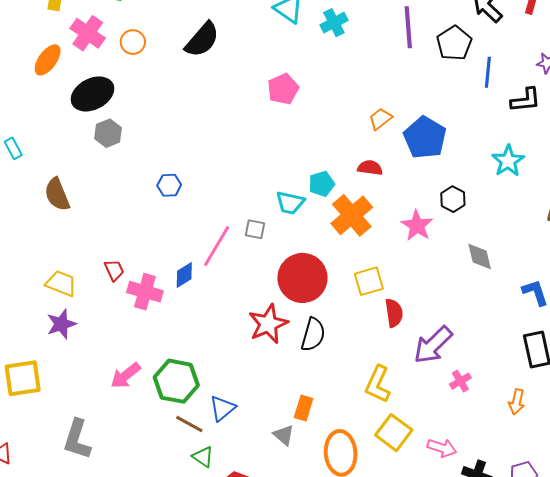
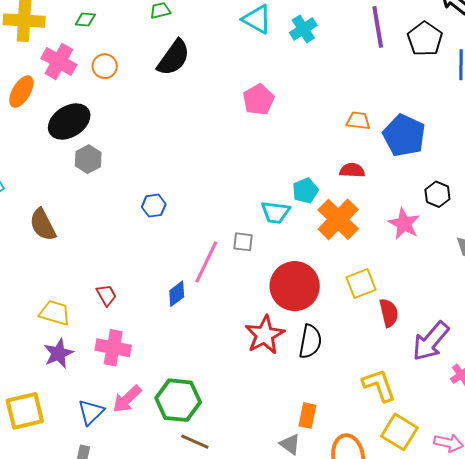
orange trapezoid: (380, 119) -> (358, 121), turned 50
pink cross: (145, 292) -> (113, 348), moved
yellow L-shape: (378, 384) -> (379, 385), turned 141
blue triangle: (222, 408) -> (91, 412), moved

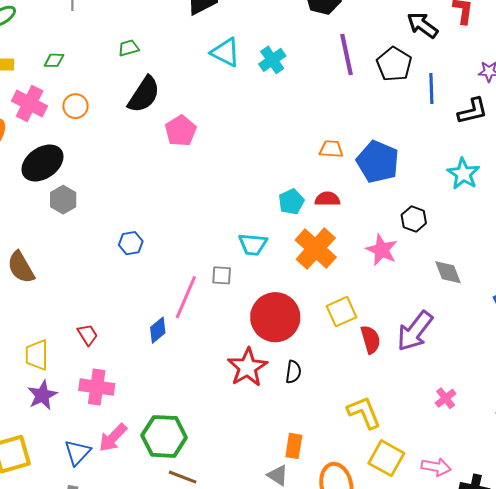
pink pentagon: (258, 100) -> (181, 131), moved
cyan pentagon: (305, 191) -> (291, 202), moved
yellow trapezoid: (55, 313) -> (37, 355), turned -104
purple arrow: (431, 341) -> (415, 331), moved
black semicircle: (310, 342) -> (293, 372), size x0.7

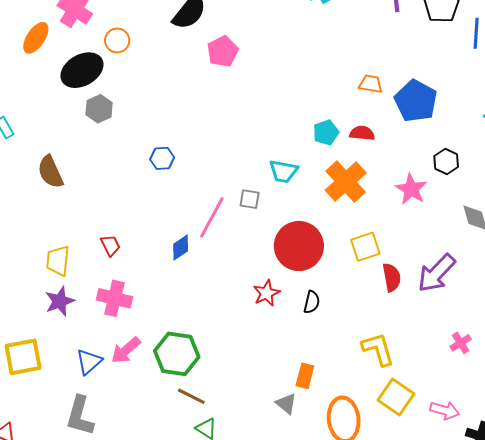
orange circle: (75, 106) -> (117, 40), moved
red star: (247, 367) -> (266, 293), size x0.7

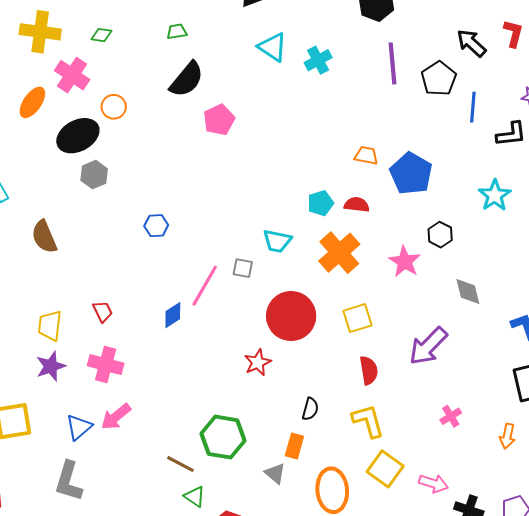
red semicircle: (392, 277) -> (369, 370), moved
black semicircle: (312, 302) -> (310, 409), moved
green hexagon: (177, 354) -> (223, 437), moved

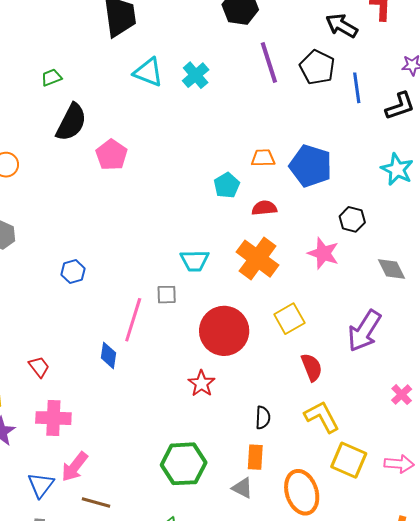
cyan pentagon: (321, 203) -> (227, 185), moved
blue diamond: (173, 315) -> (108, 355), turned -36
brown line: (180, 464) -> (96, 503), moved

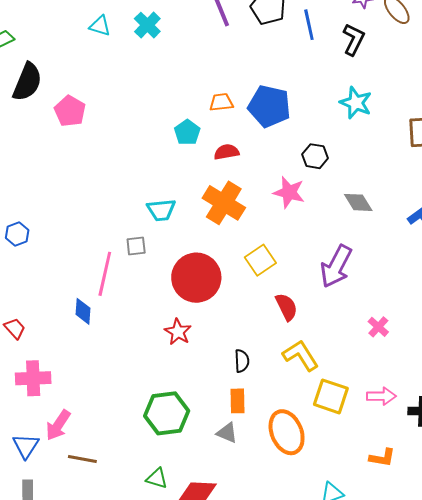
cyan triangle: (148, 72) -> (100, 26), size x0.7
black L-shape: (400, 106) -> (354, 39), turned -40
blue hexagon: (73, 272) -> (17, 234), moved

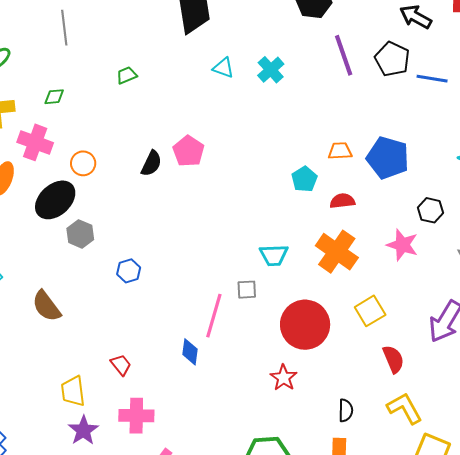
blue line: (309, 25) -> (432, 79), turned -72
black semicircle: (27, 82) -> (151, 163), moved, size x0.7

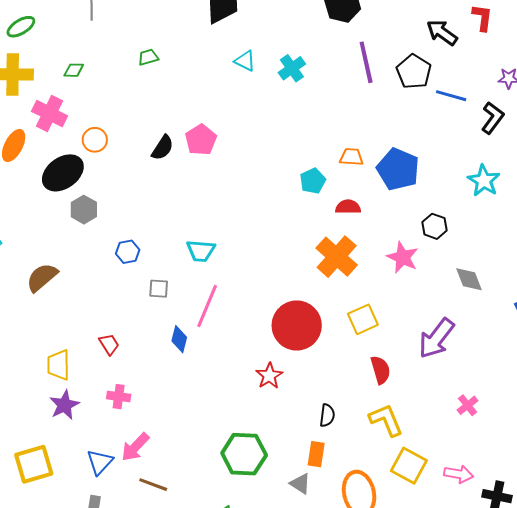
cyan trapezoid: (274, 255) -> (201, 251), moved
gray square: (247, 290) -> (159, 289), moved
brown semicircle: (46, 306) -> (42, 277), turned 80
pink cross: (136, 416) -> (119, 397), size x0.7

